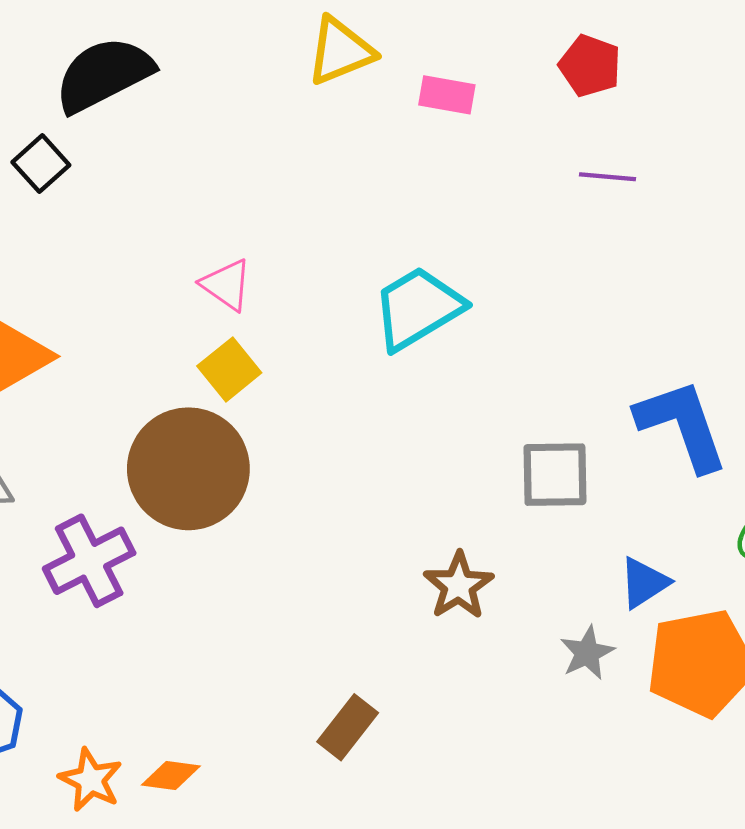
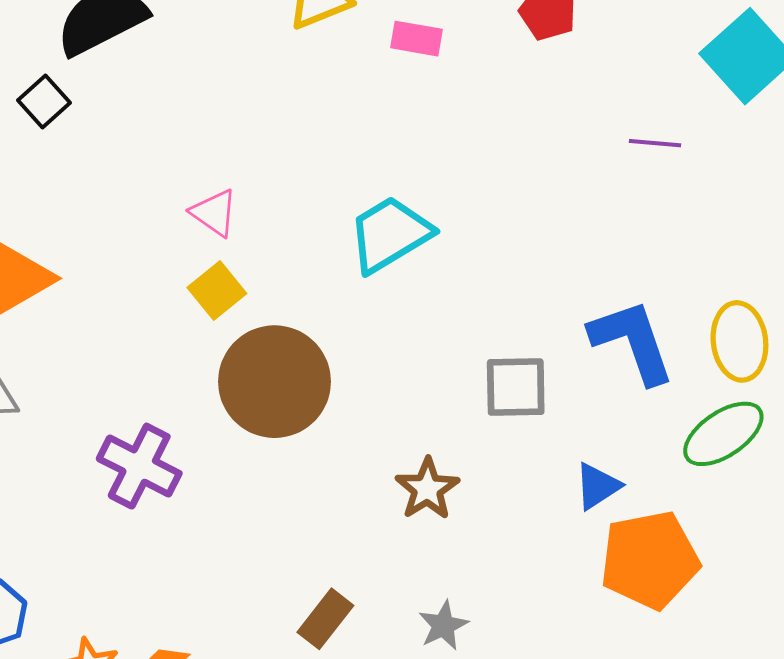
purple line: (608, 177) -> (655, 143), moved
brown circle: (188, 469) -> (275, 382), moved
purple cross: (89, 561) -> (139, 466), moved, turned -36
gray star: (587, 653) -> (443, 625), moved

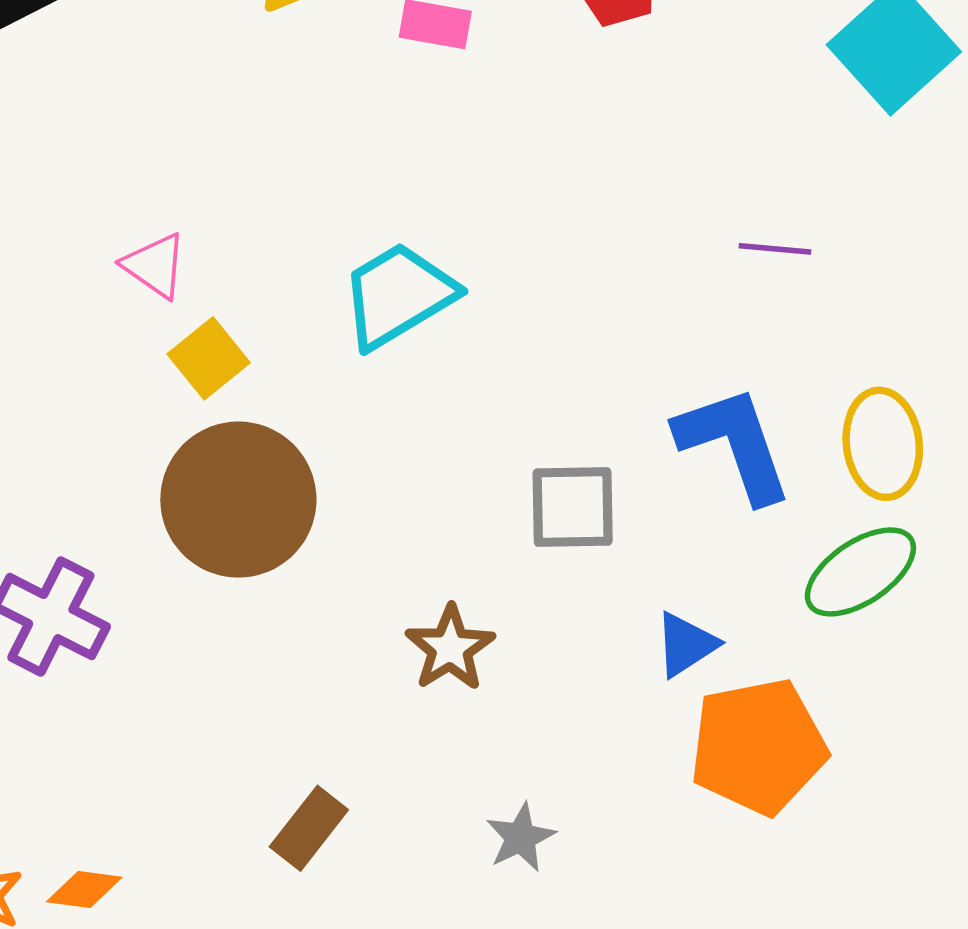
purple line: (655, 143) -> (775, 249), moved
yellow square: (217, 291) -> (209, 358), moved
gray star: (443, 625) -> (521, 838), moved

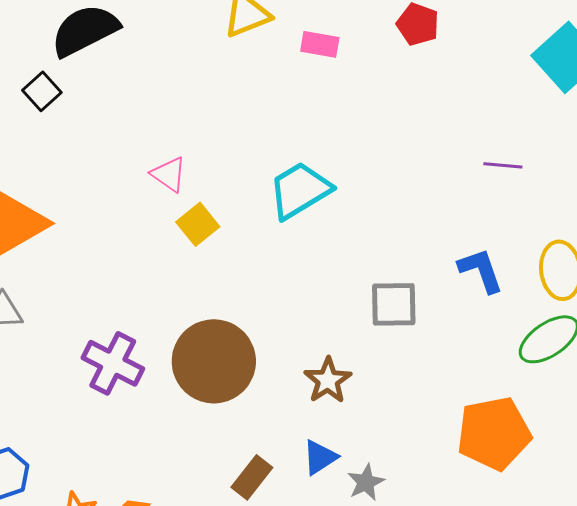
blue L-shape: (734, 444) -> (481, 270), size x0.7
brown circle: (238, 500) -> (214, 361), moved
blue triangle: (686, 644) -> (320, 457), moved

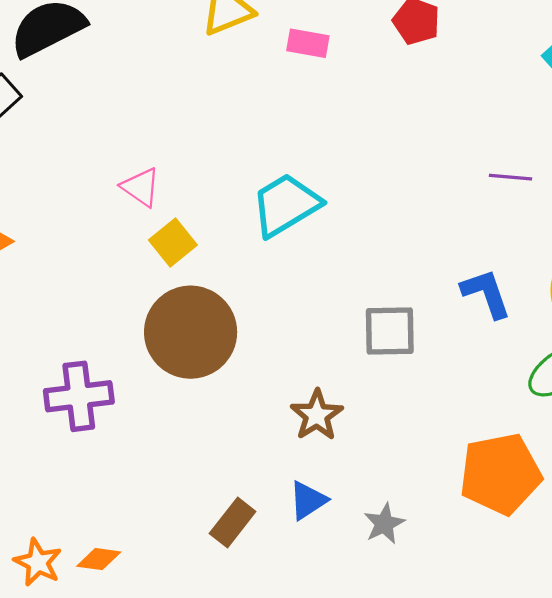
brown circle: (214, 361) -> (191, 332), moved
purple cross: (113, 363) -> (79, 396), turned -34
gray star: (366, 482) -> (384, 524), moved

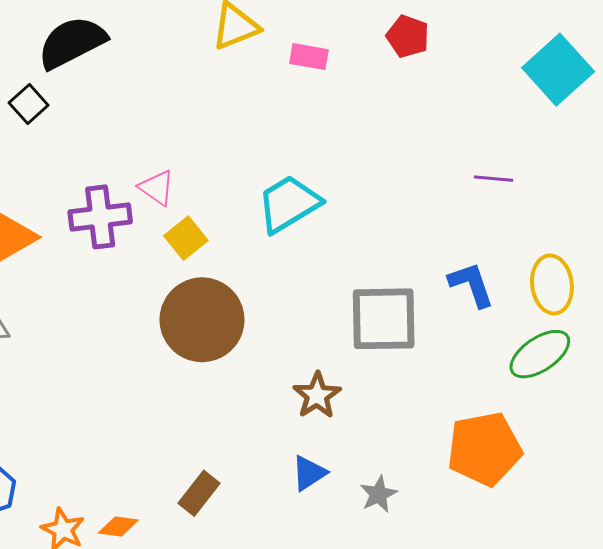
gray square: (390, 331) -> (384, 319), size x1.4
purple cross: (79, 396) -> (100, 217), moved
brown rectangle: (233, 523) -> (199, 493), moved

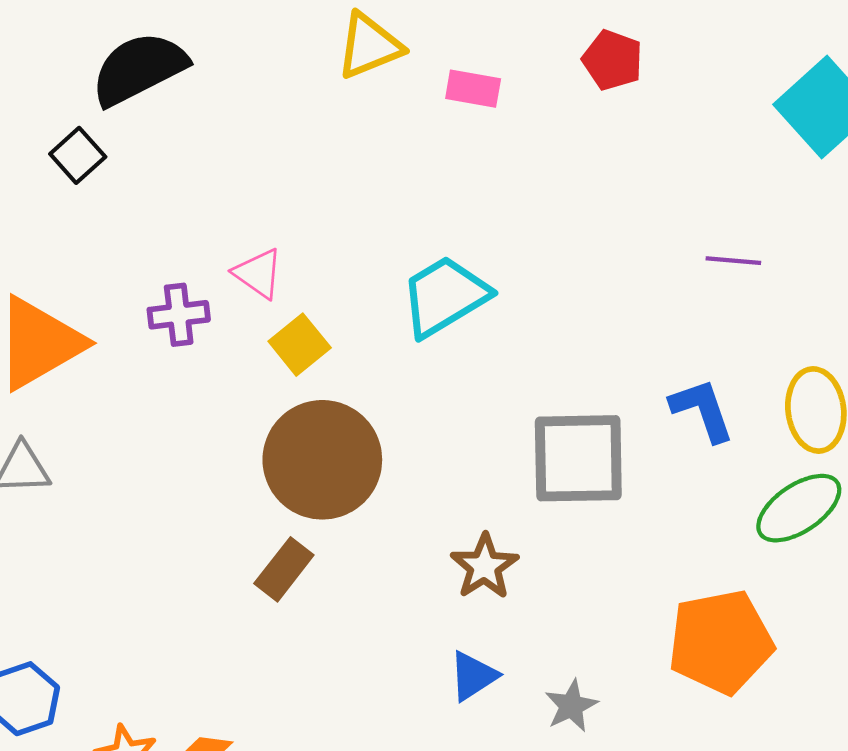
purple cross: (100, 217) -> (179, 315), size x0.7
brown rectangle: (199, 493) -> (284, 569), moved

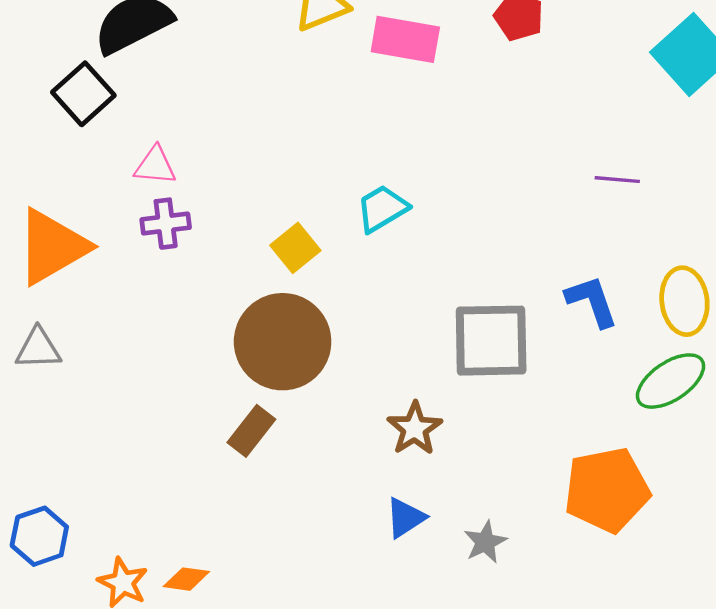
pink rectangle: (473, 89) -> (405, 39), size x1.5
black square: (78, 155) -> (83, 94), size x1.4
pink triangle: (258, 273) -> (155, 166), moved, turned -30
cyan trapezoid: (445, 296) -> (382, 208), size x0.7
yellow square: (300, 345) -> (295, 248), moved

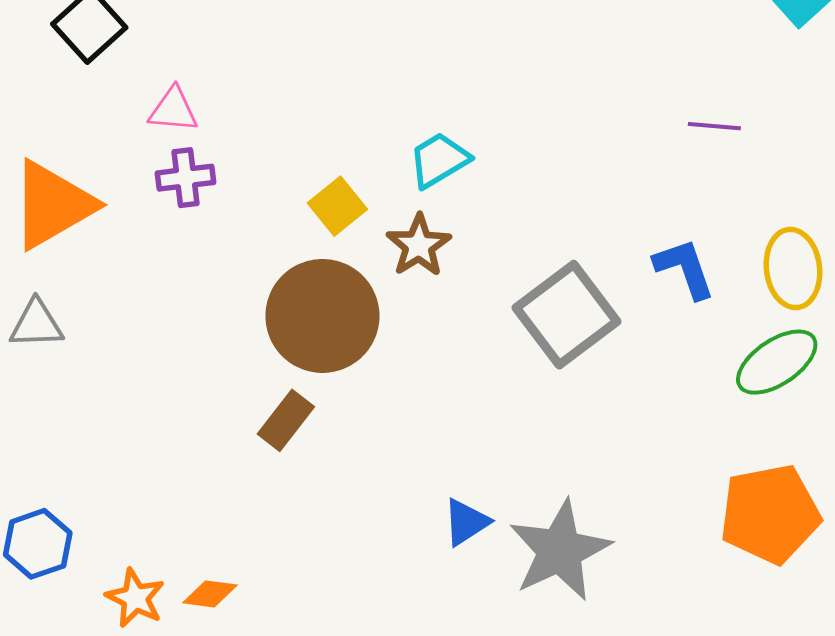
gray square: (491, 341) -> (567, 315), turned -36
brown star: (415, 429) -> (419, 245), moved
orange pentagon: (607, 490) -> (770, 514), moved
gray star: (485, 542) -> (560, 551), size x2.0

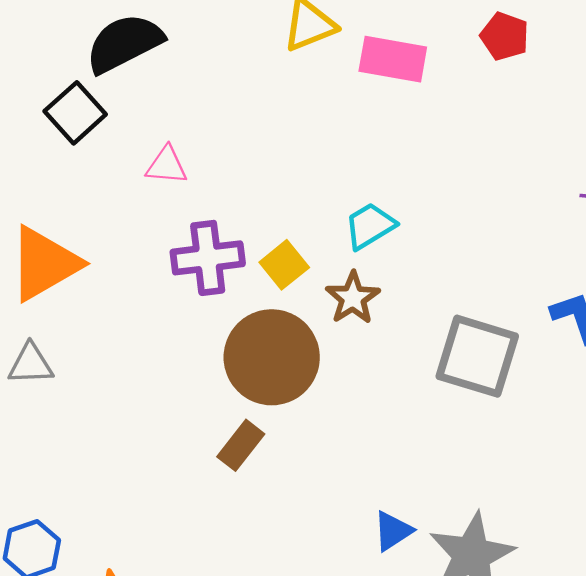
pink triangle: (173, 110) -> (167, 165), moved
purple cross: (186, 178) -> (208, 258), moved, size x1.5
gray square: (567, 315) -> (477, 356), turned -36

